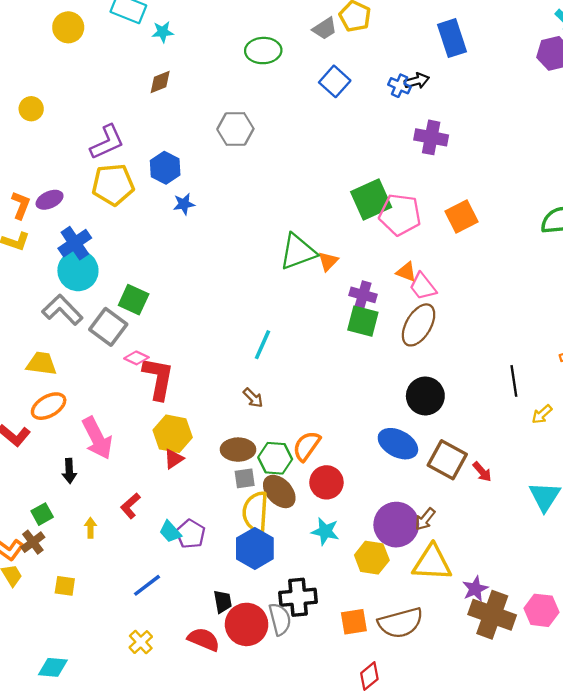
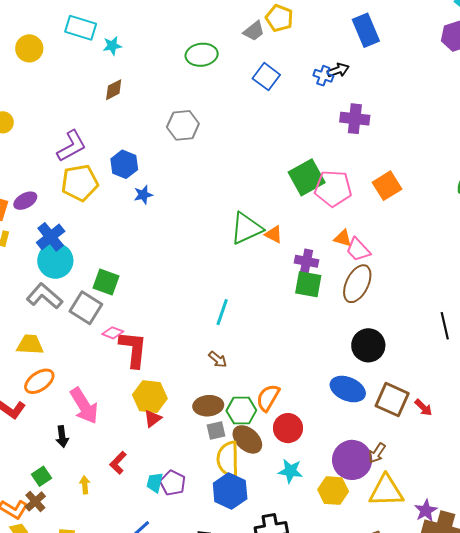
orange triangle: (328, 261) -> (274, 234), turned -42
cyan trapezoid: (170, 532) -> (155, 483), turned 60

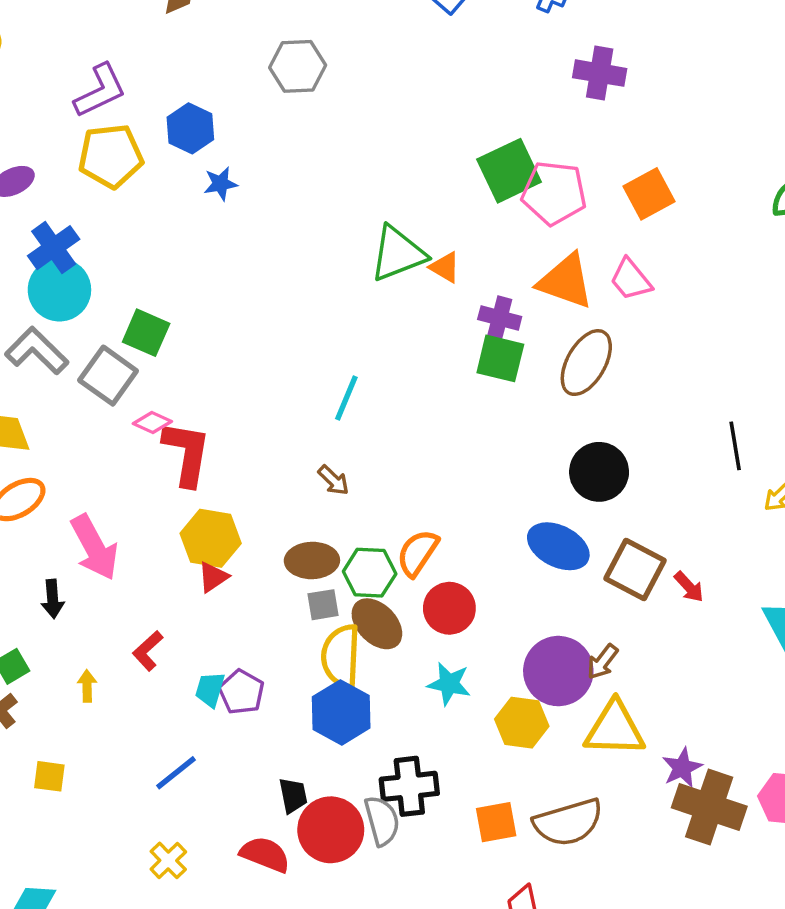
orange triangle: (343, 238) -> (566, 281), size x1.8
pink trapezoid: (358, 250) -> (631, 279), moved

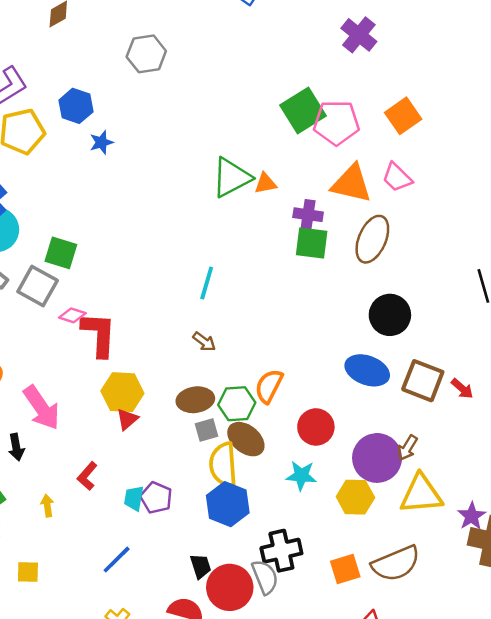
purple cross: (600, 73) -> (359, 35), turned 36
orange triangle: (445, 267) -> (266, 183), turned -35
red circle: (449, 608) -> (316, 427), moved

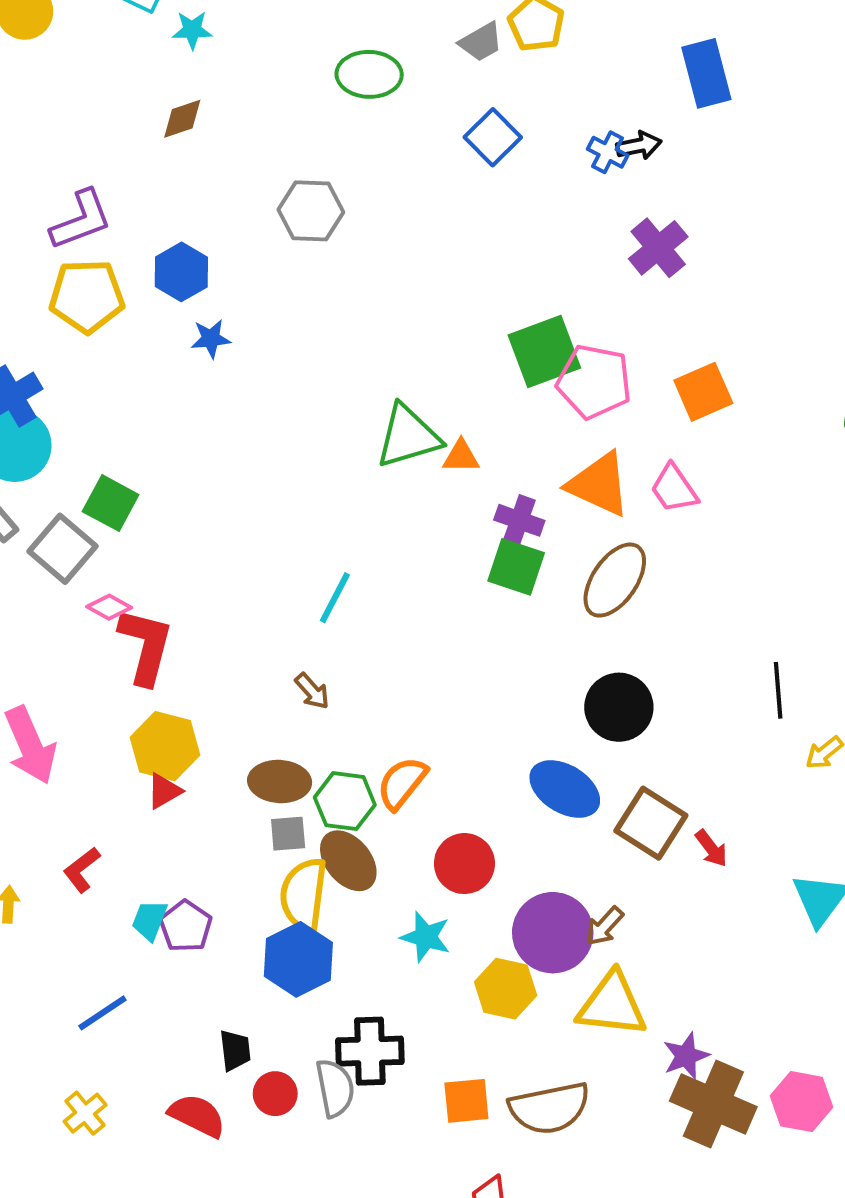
red circle: (230, 587) -> (275, 1094), size x0.6

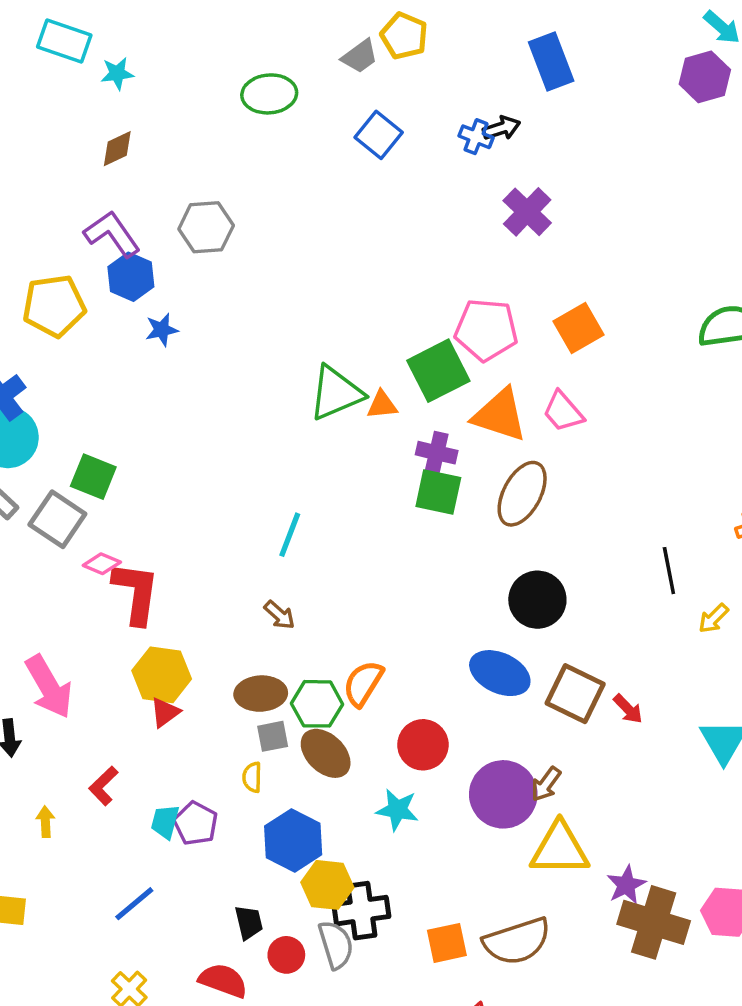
gray hexagon: (311, 211) -> (206, 227), moved
purple L-shape: (81, 220) -> (112, 234), moved, turned -98
green square: (544, 351) -> (438, 371), moved
yellow semicircle: (304, 895) -> (252, 777), moved, size x0.5
yellow hexagon: (506, 989) -> (327, 885), moved

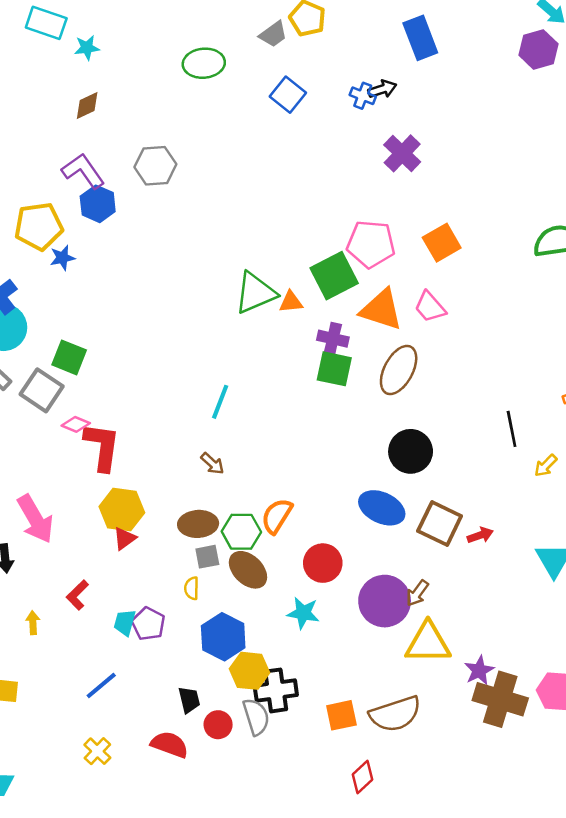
blue star: (162, 330) -> (62, 258), moved
red arrow: (628, 709) -> (480, 535), turned -65

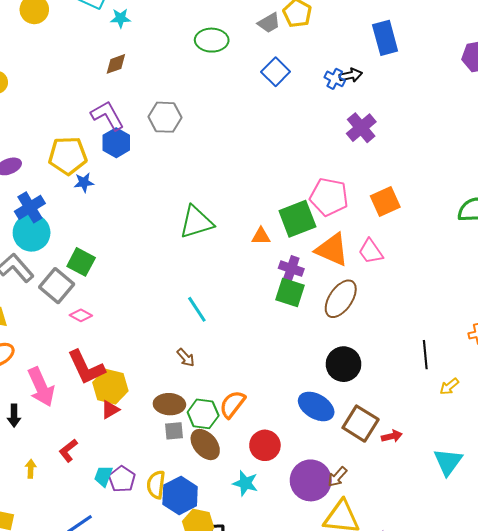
green triangle: (255, 293) -> (196, 222), moved
cyan line: (220, 402) -> (197, 309), turned -60
red L-shape: (102, 447) -> (86, 367), moved, turned 141
yellow semicircle: (192, 588) -> (156, 485), moved, size x1.5

